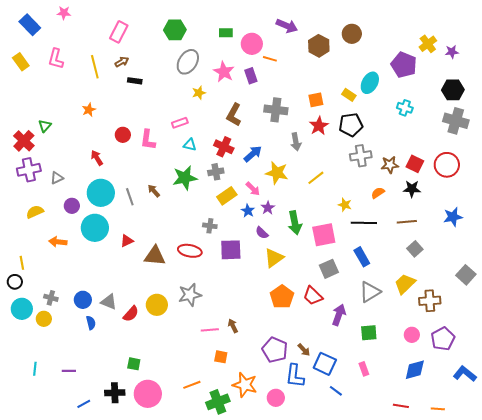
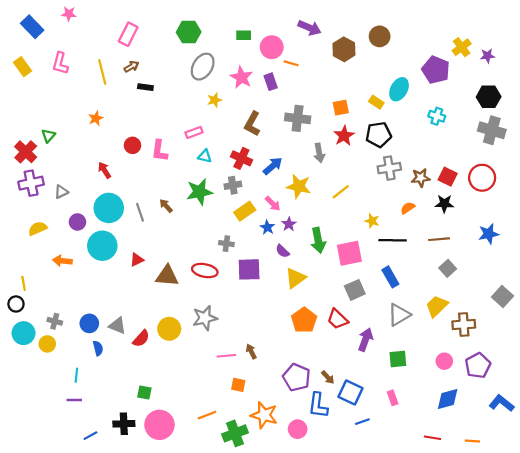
cyan line: (35, 369) -> (76, 375), moved
blue line: (336, 391) -> (362, 422), turned -56

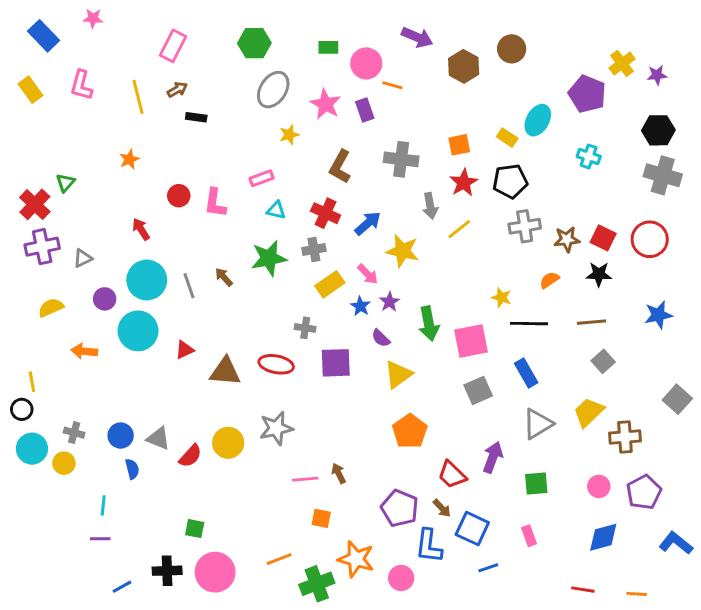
yellow line: (341, 192) -> (459, 229), moved
red trapezoid: (338, 319) -> (452, 475), moved

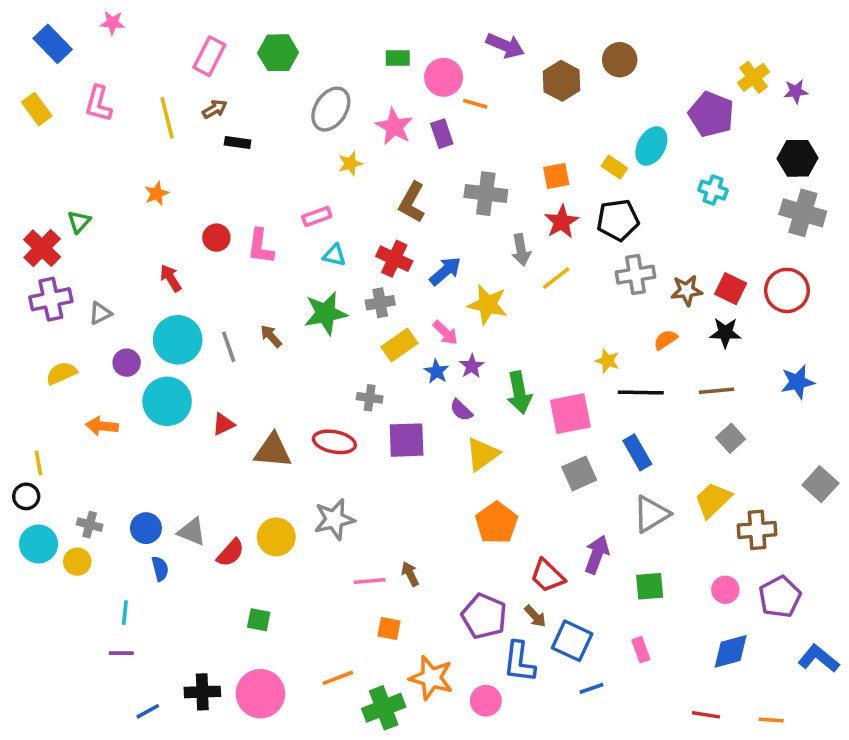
green hexagon: (254, 43) -> (278, 53), moved
green square: (195, 529) -> (259, 620), moved

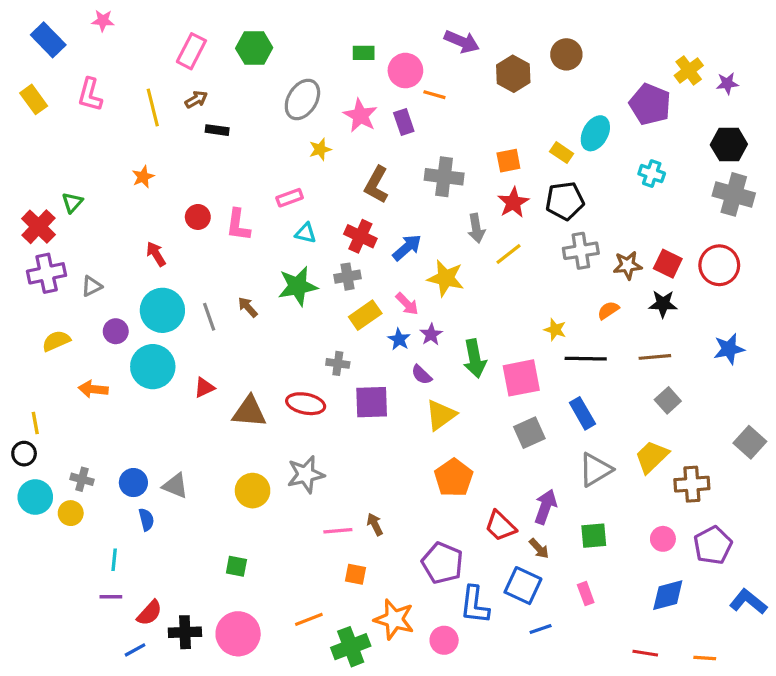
red semicircle: (230, 553) -> (150, 613), moved
brown arrow: (535, 616) -> (539, 549), moved

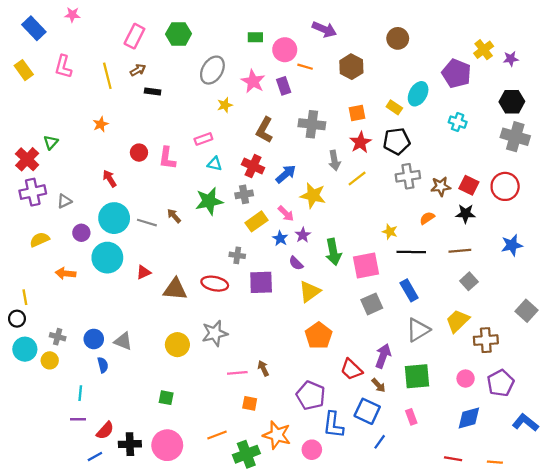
brown hexagon: (513, 74) -> (351, 67), moved
gray line: (209, 317) -> (147, 223), turned -54
green square: (594, 536) -> (417, 376), size x1.4
blue line: (541, 629) -> (380, 442), turned -35

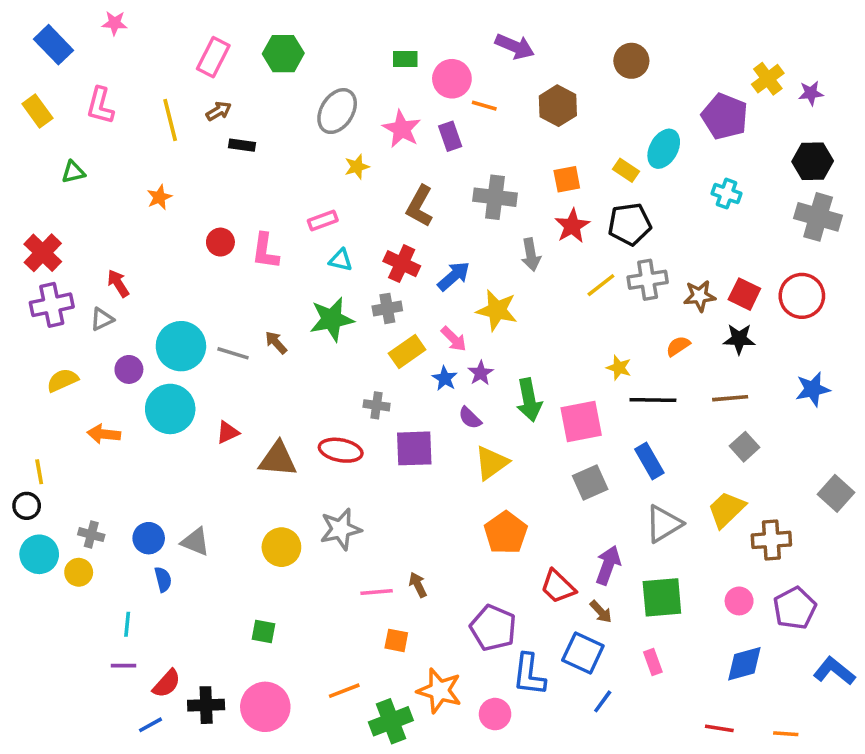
green triangle: (51, 142) -> (73, 172), moved, turned 35
red arrow: (110, 179) -> (118, 283), moved
yellow line: (357, 179) -> (601, 285), moved

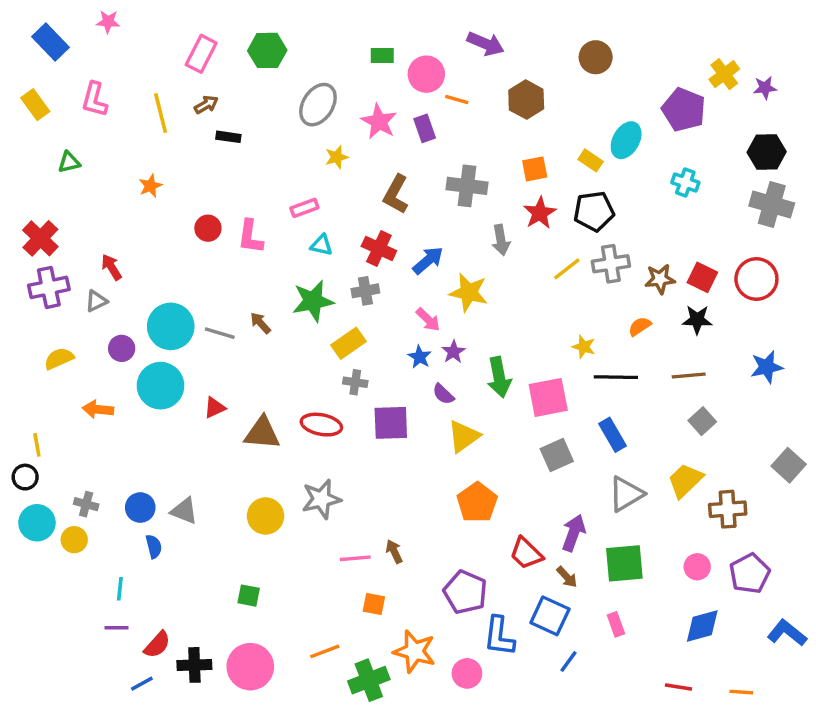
yellow rectangle: (407, 352) -> (348, 343), moved

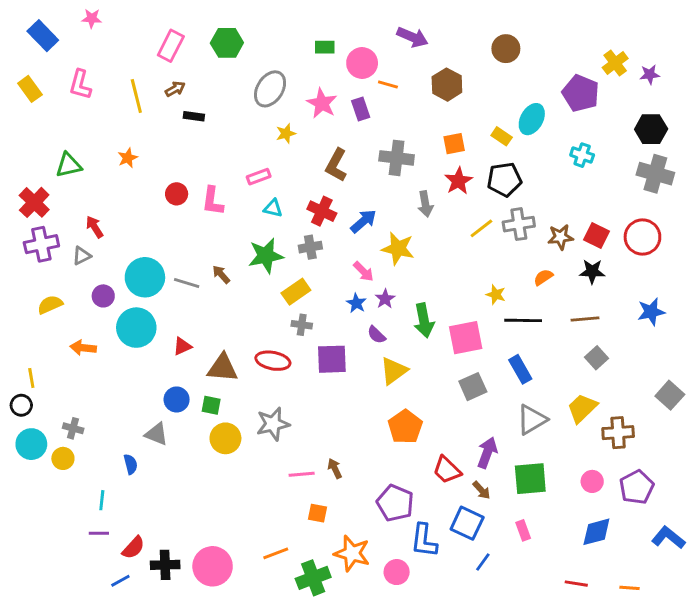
green triangle: (69, 162) -> (69, 165), moved, size x1.4
blue circle: (140, 508) -> (177, 399), moved
green square: (249, 596) -> (211, 405), moved

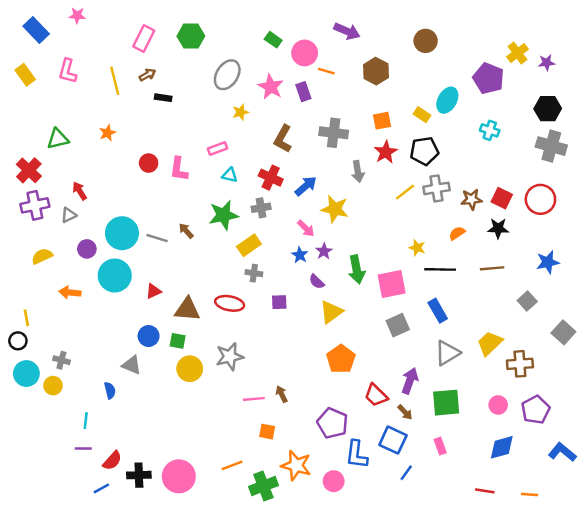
green rectangle: (325, 47) -> (273, 40), turned 35
gray square: (596, 358) -> (527, 301), moved
purple square: (332, 359) -> (279, 302), size x0.6

